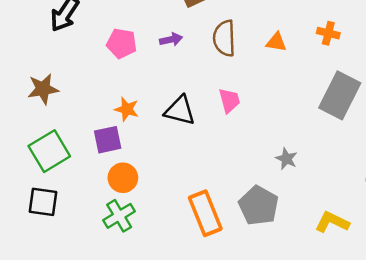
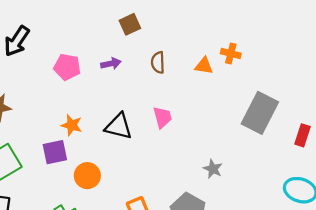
orange cross: (328, 33) -> (231, 53), moved
brown semicircle: (224, 38) -> (158, 62), size x0.7
orange circle: (123, 178) -> (87, 176), moved

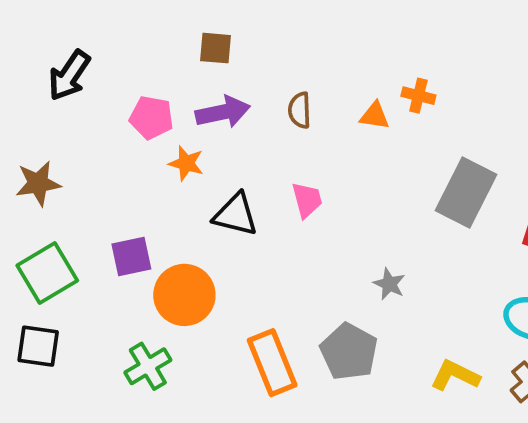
brown square: (130, 24) -> (215, 48), moved, turned 30
purple arrow: (111, 64) -> (223, 112), size x1.6
orange star: (72, 125) -> (186, 163), moved
orange circle: (87, 176) -> (184, 295), size x1.4

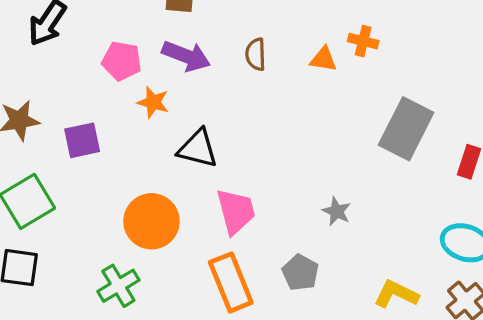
purple arrow: (223, 112) -> (186, 56), turned 33
pink trapezoid: (307, 200) -> (236, 211), moved, size x1.4
purple square: (131, 257) -> (82, 140), moved
gray pentagon: (349, 352) -> (300, 273), size x0.7

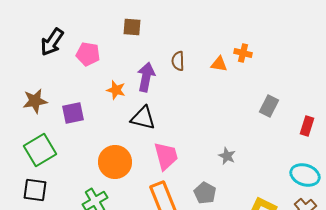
purple arrow: (186, 56) -> (146, 77), moved, turned -100
pink pentagon: (122, 61) -> (88, 54), moved
gray rectangle: (406, 129) -> (269, 106), size x0.6

